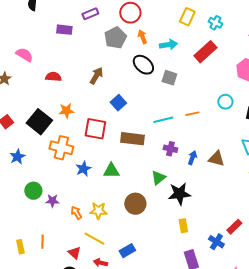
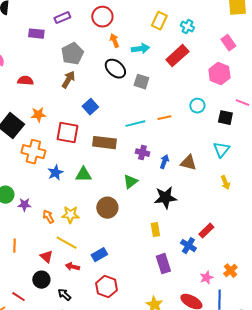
gray pentagon: (115, 38) -> (72, 54), moved
black star: (179, 194) -> (165, 198), moved

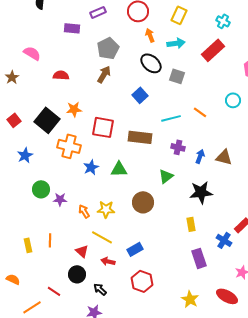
yellow rectangle: (159, 21) -> (179, 15), moved
blue square: (90, 107) -> (140, 95), moved
orange line: (164, 118) -> (200, 112), turned 48

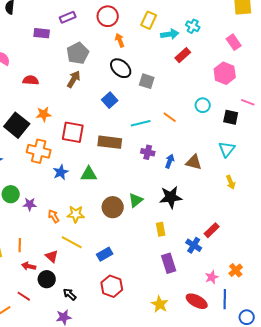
cyan arrow: (176, 43) -> (170, 34), moved
red rectangle: (213, 50) -> (183, 55), size x0.7
green triangle: (166, 176) -> (136, 200), moved
red arrow: (108, 261) -> (29, 266), moved

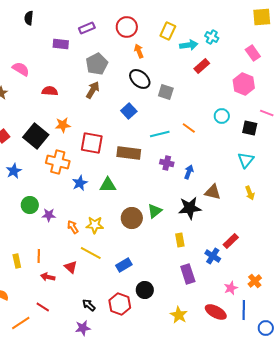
brown triangle: (194, 162) -> (213, 192), moved
black circle: (47, 279) -> (145, 290), moved
red hexagon: (112, 286) -> (120, 304), moved

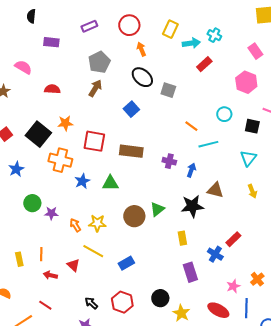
purple rectangle: (61, 44) -> (51, 42), moved
cyan line: (160, 134) -> (208, 144), moved
black circle: (145, 290) -> (160, 298), moved

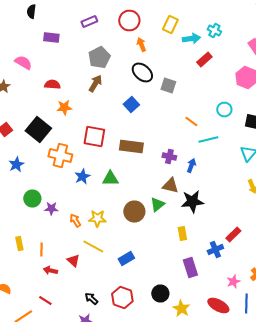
orange star: (65, 123) -> (64, 108), moved
brown triangle: (215, 190) -> (170, 186), moved
blue cross: (215, 254) -> (215, 250), turned 35
yellow rectangle: (19, 259) -> (19, 244), moved

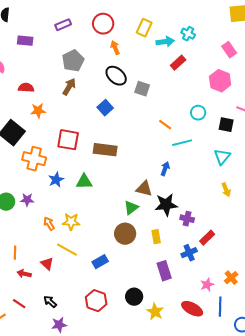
purple cross: (169, 156) -> (187, 219), moved
purple star: (51, 208) -> (27, 200), moved
brown circle: (134, 212) -> (125, 234), moved
black arrow: (91, 298) -> (50, 302), moved

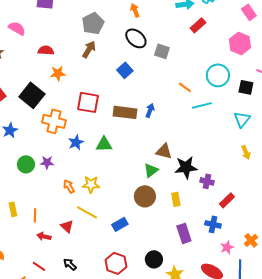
cyan circle: (198, 113) -> (218, 75), size x1.5
blue arrow: (165, 169) -> (150, 110), moved
blue cross: (189, 253) -> (213, 224), moved, turned 35

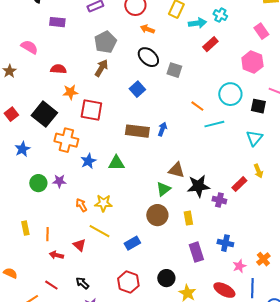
orange arrow: (135, 10) -> (147, 29), turned -48
red square: (88, 102) -> (91, 110), moved
red rectangle: (227, 200) -> (239, 184), moved

